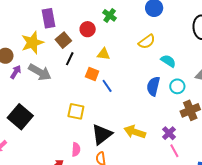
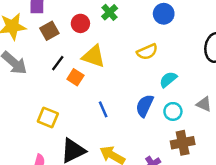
yellow triangle: (104, 54) -> (94, 56), size x1.5
black line: (70, 59) -> (58, 63), moved
cyan semicircle: (168, 61) -> (168, 79), turned -84
blue line: (107, 86) -> (103, 109), moved

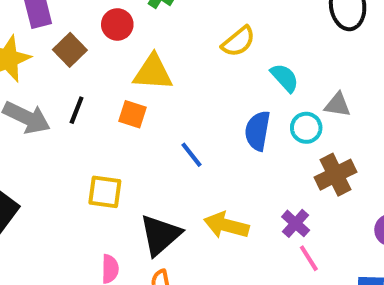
black line: (58, 63) -> (77, 110), moved
cyan semicircle: (168, 79) -> (285, 78), turned 102
gray triangle: (204, 104) -> (338, 105), moved

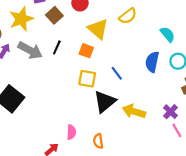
yellow semicircle: (238, 42) -> (128, 16), moved
yellow triangle: (153, 72) -> (98, 29), turned 35
yellow square: (105, 192) -> (87, 79), moved
black triangle: (160, 235) -> (105, 102), moved

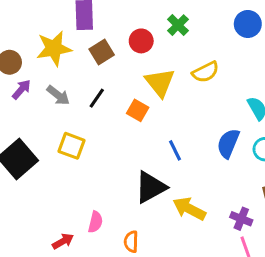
gray arrow: (30, 50) -> (58, 95), size x0.7
yellow square: (87, 79) -> (72, 146), moved
purple cross: (171, 112) -> (241, 219), turned -32

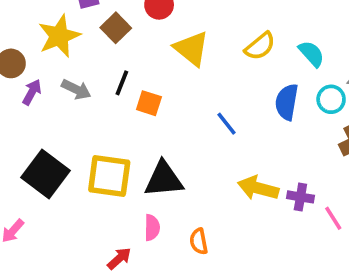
yellow semicircle: (206, 72) -> (260, 46), moved
orange square: (138, 110) -> (149, 103), moved
yellow square: (72, 146) -> (109, 176), moved, size x1.4
black triangle: (151, 187) -> (164, 179), moved, turned 36
purple cross: (241, 219) -> (300, 197), moved

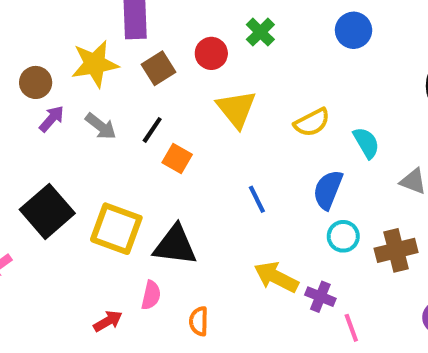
cyan circle: (331, 99) -> (343, 236), moved

